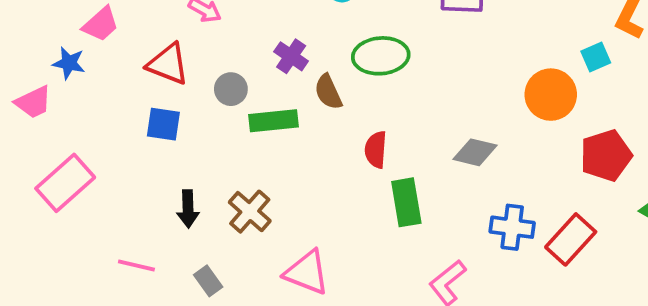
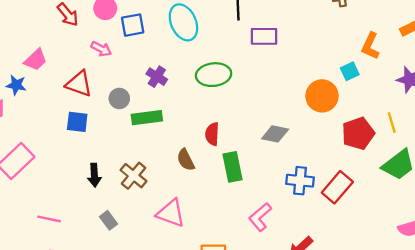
brown semicircle: (328, 92) -> (186, 160), moved
pink line: (136, 266) -> (49, 219), moved

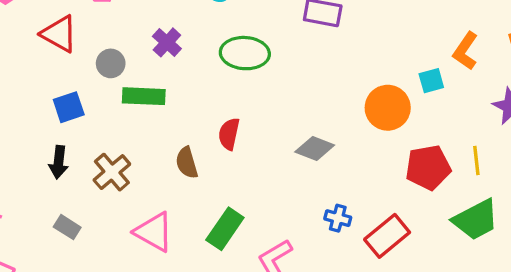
blue square: (77, 122) -> (69, 107), moved, turned -35
green rectangle: (233, 167) -> (225, 229), moved, turned 36
blue cross: (300, 181) -> (338, 218), size x0.7
gray rectangle: (109, 220) -> (67, 227), turned -30

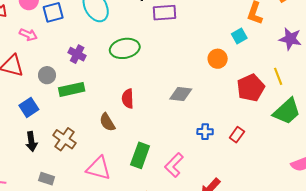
orange circle: (388, 108) -> (218, 59), size x0.7
red rectangle: (387, 236) -> (237, 135), size x0.6

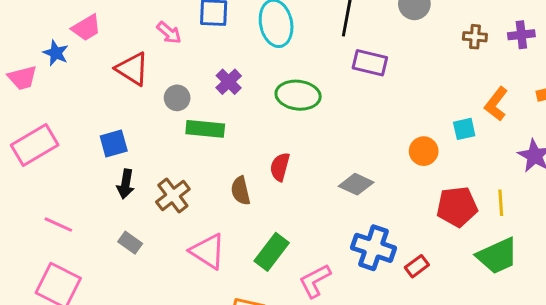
blue square: (29, 107) -> (114, 143), moved
blue cross: (205, 132) -> (373, 248), size x1.8

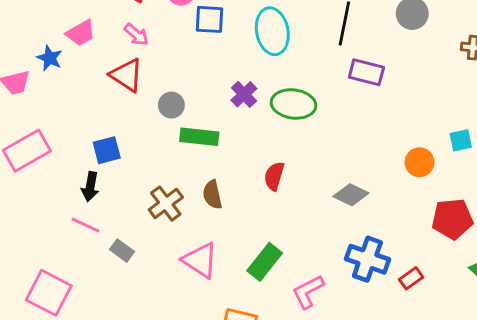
pink arrow: (169, 33) -> (136, 35), moved
purple cross: (229, 82) -> (244, 94), moved
black arrow: (126, 184) -> (90, 187), moved
brown semicircle: (241, 191) -> (212, 195), moved
pink line: (58, 225) -> (85, 225), moved

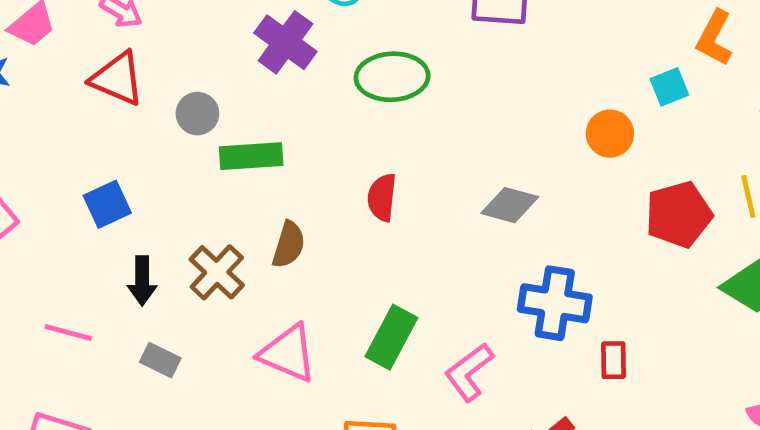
purple cross: (244, 94) -> (285, 42), moved, size x1.4
black arrow: (90, 187) -> (142, 281), moved
brown semicircle: (212, 195) -> (289, 245), turned -140
pink line: (85, 225) -> (68, 333), moved
red rectangle: (411, 278) -> (613, 360), moved, turned -45

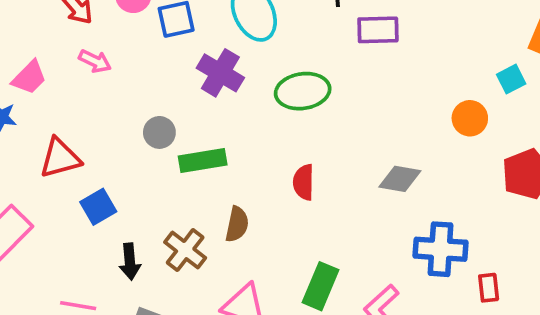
red triangle: (117, 79) -> (60, 158), moved, turned -33

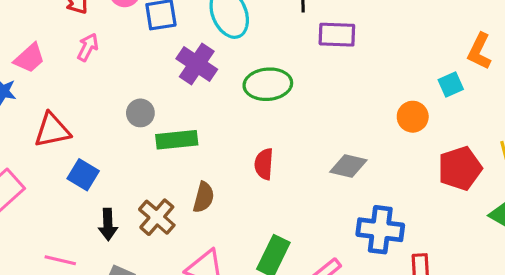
pink arrow: (95, 61) -> (88, 47), turned -92
blue square: (98, 207) -> (83, 175), turned -32

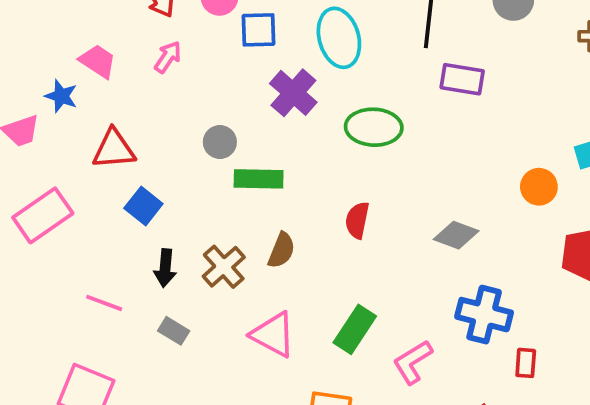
pink trapezoid: (29, 58) -> (98, 61), turned -112

